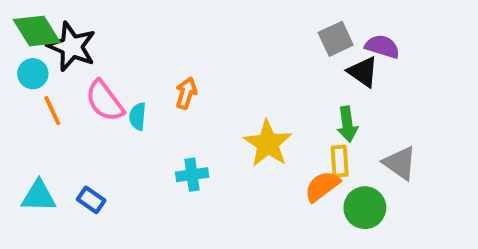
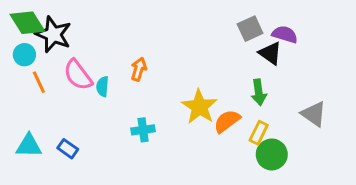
yellow rectangle: (340, 161) -> (259, 133), moved, turned 30
gray triangle: (400, 163) -> (314, 114), moved
orange semicircle: (322, 186) -> (227, 121), moved

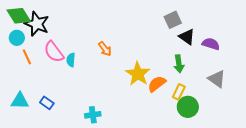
purple semicircle: (285, 34) -> (211, 44), moved
orange arrow: (139, 69) -> (105, 49), moved, turned 126
cyan cross: (143, 130) -> (93, 115), moved

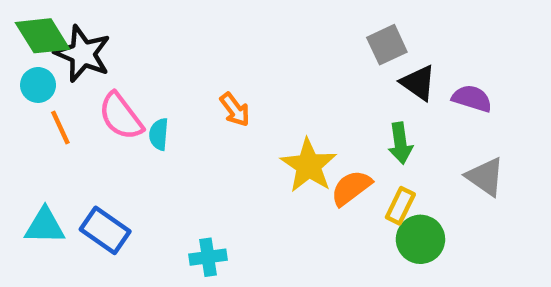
blue rectangle: (47, 103) -> (105, 230), size x1.5

